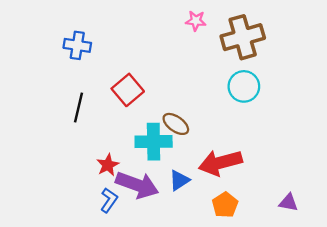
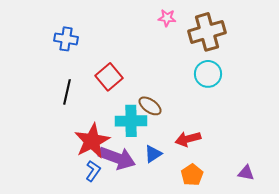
red arrow: (220, 163) -> (188, 139), size x0.7
red star: (108, 165) -> (92, 141), size x1.8

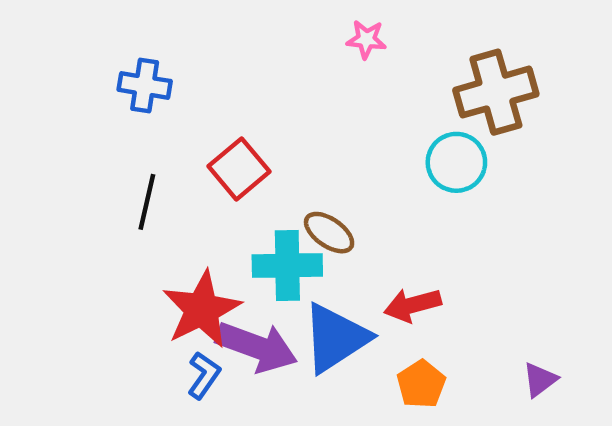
brown cross: (207, 32) -> (496, 92), moved
blue triangle: (153, 154) -> (336, 338), size x1.8
purple triangle: (246, 173) -> (540, 380), turned -48

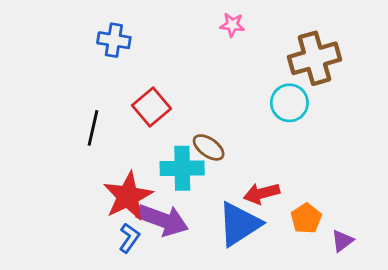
blue cross: (145, 85) -> (114, 40), moved
blue triangle: (336, 338) -> (239, 224), moved
orange pentagon: (421, 384) -> (306, 218), moved

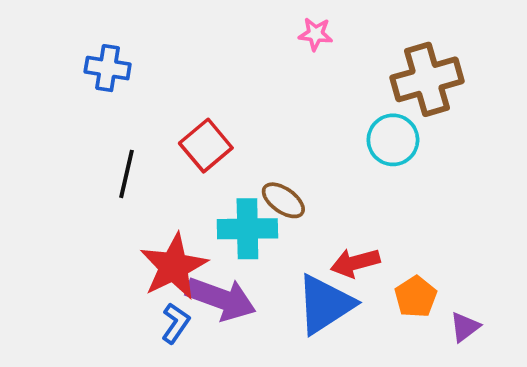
blue cross: (114, 40) -> (108, 68), moved

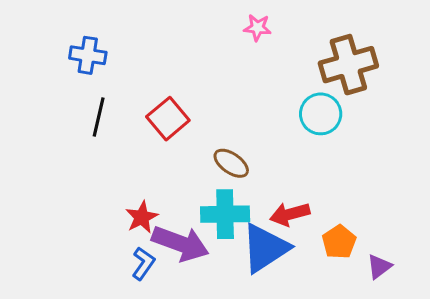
black line: (126, 174) -> (99, 117), moved
cyan cross: (247, 229) -> (225, 214), moved
red star: (174, 267) -> (142, 217), size x0.6

